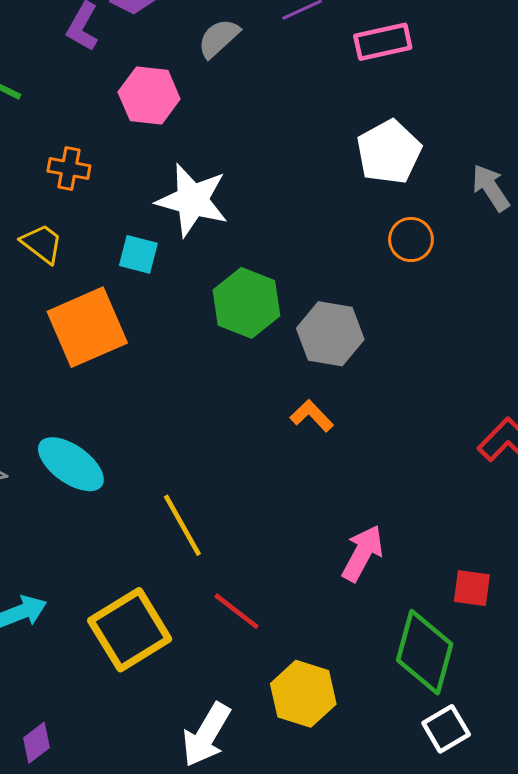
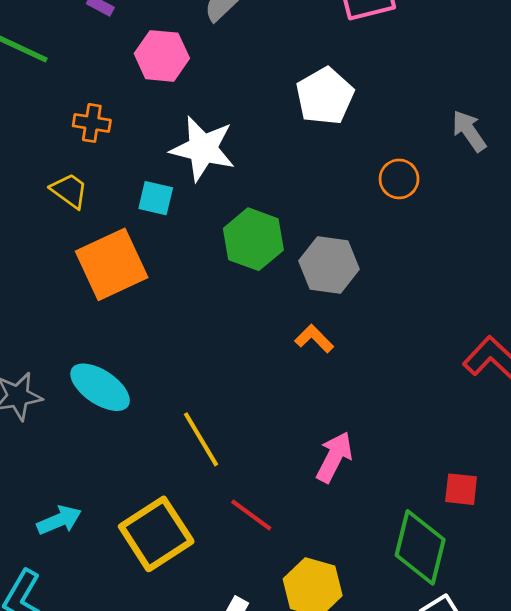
white pentagon: (389, 152) -> (325, 96), moved
pink arrow: (362, 553) -> (334, 457), moved

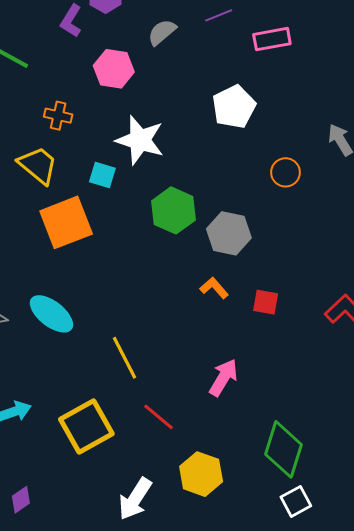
yellow trapezoid: (69, 191) -> (38, 165), size x1.4
red square: (461, 489) -> (266, 302), moved

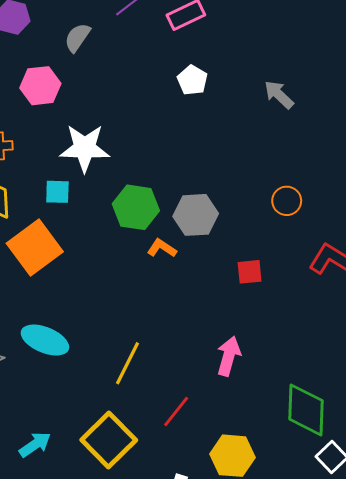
white pentagon: (234, 107) -> (192, 80), moved, size x0.7
orange circle: (285, 172) -> (287, 201), moved
orange L-shape: (214, 288) -> (162, 248), moved
yellow line: (125, 358) -> (127, 363), turned 69
red line: (159, 417) -> (176, 412), turned -76

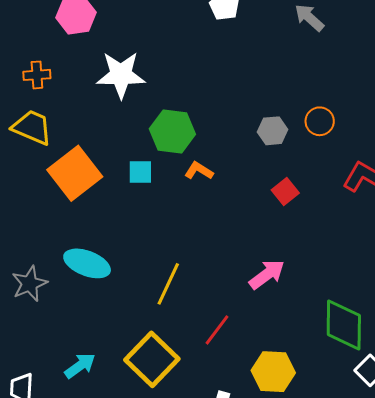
cyan square: (57, 192) -> (140, 172), moved
gray hexagon: (196, 215) -> (273, 131), moved, size x0.7
red square: (250, 272) -> (285, 192), turned -32
pink arrow: (229, 356) -> (267, 274), turned 39

